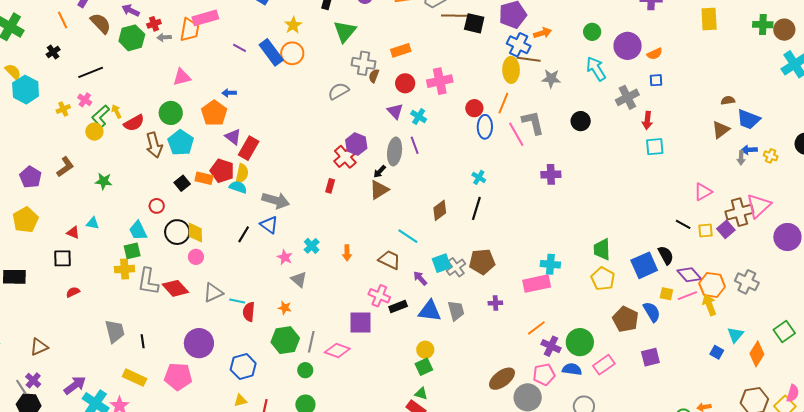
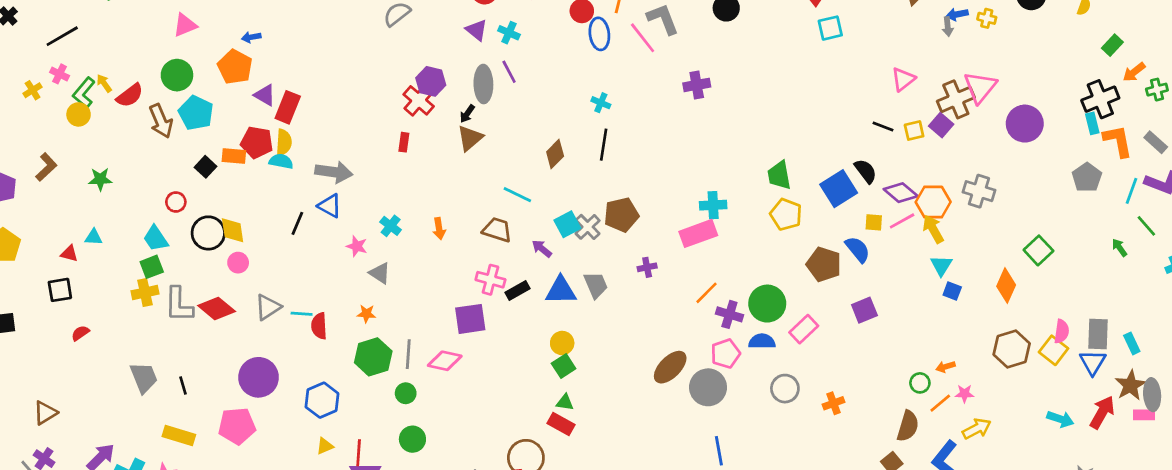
cyan triangle: (735, 335) -> (941, 265), moved

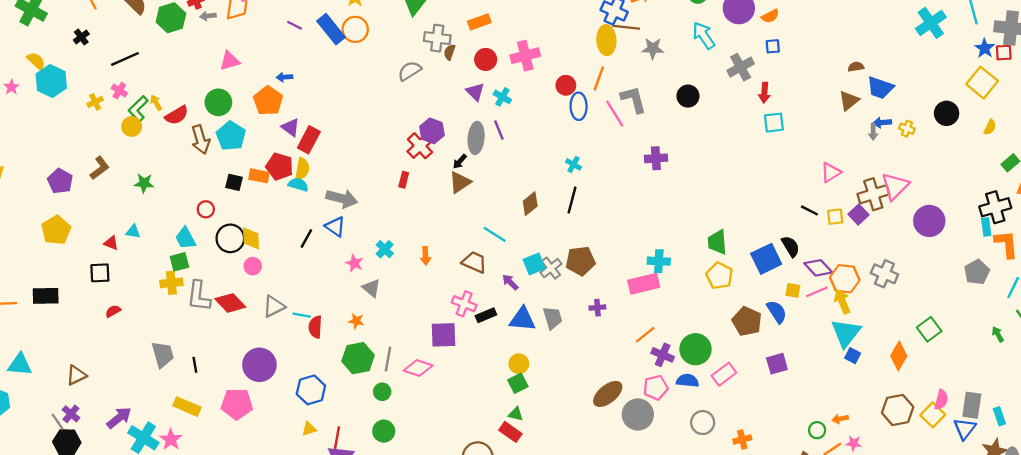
black square: (205, 167) -> (234, 182), turned -36
cyan triangle: (941, 265) -> (846, 333), size x1.6

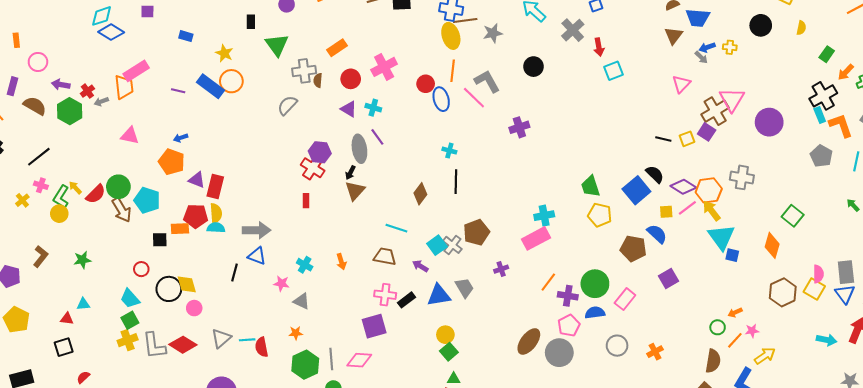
pink triangle: (230, 61) -> (130, 136), turned 42
green circle: (218, 102) -> (118, 187), moved
gray arrow: (873, 132) -> (701, 57), turned -32
pink triangle: (831, 172) -> (681, 84), moved

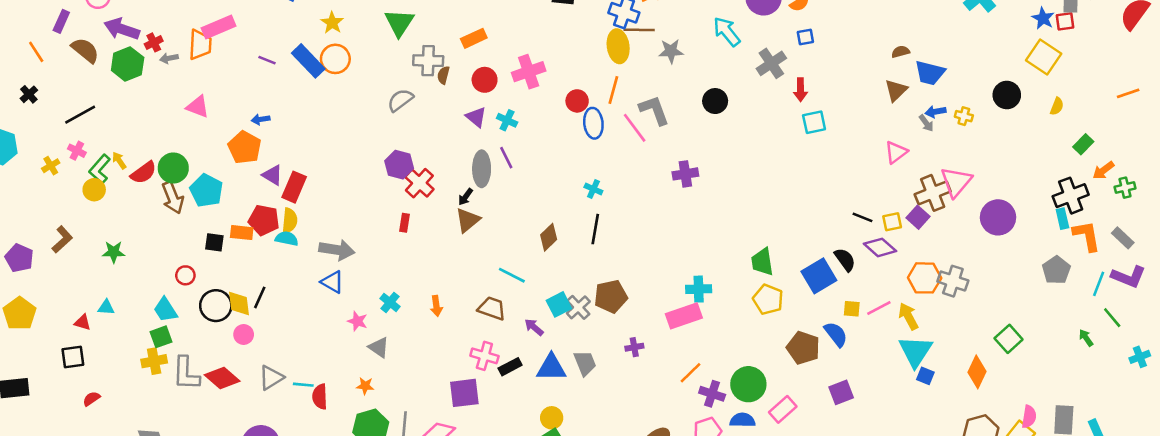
purple arrow: (61, 85) -> (122, 29), size x1.5
purple hexagon: (320, 152) -> (399, 165), moved
purple diamond: (683, 187) -> (880, 247), moved
orange hexagon: (709, 190) -> (925, 278), moved
black line: (235, 273) -> (260, 297), moved

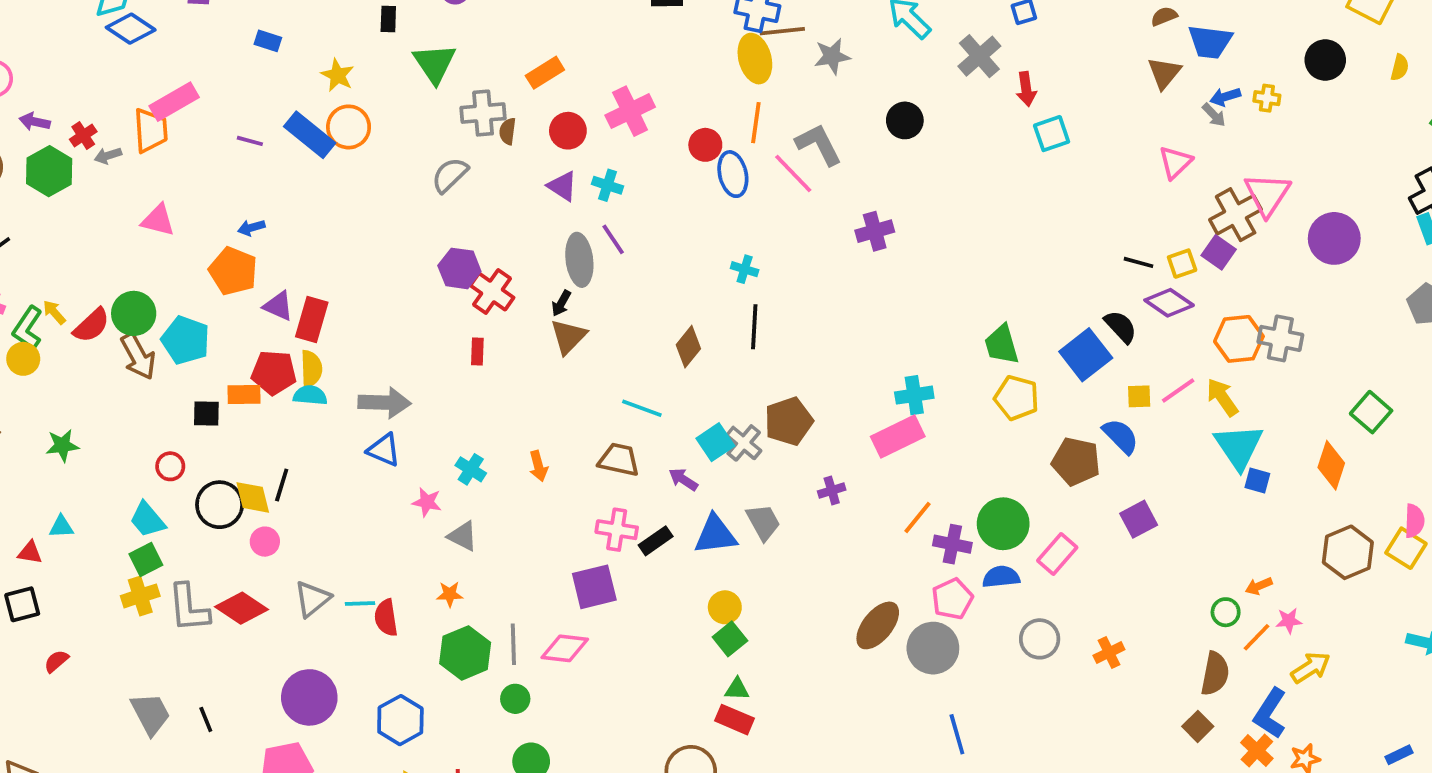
purple arrow: (122, 29) -> (35, 122), size x0.6

